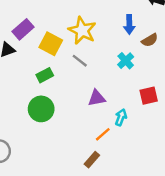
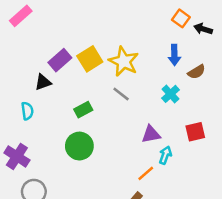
yellow square: (51, 44) -> (90, 59), moved, turned 30
purple triangle: (97, 98) -> (151, 134), moved

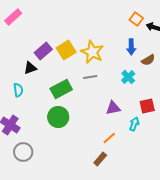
gray line: (121, 94) -> (90, 77), turned -48
green rectangle: (83, 110) -> (61, 89), size x1.5
cyan arrow: (165, 155) -> (134, 124), moved

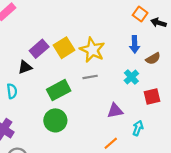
red square: (147, 106) -> (152, 97), moved

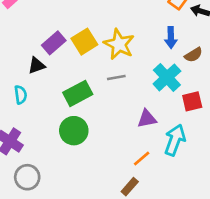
cyan cross: (131, 77) -> (167, 77), size x1.5
cyan arrow: (138, 128) -> (175, 140), size x1.6

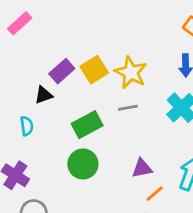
purple triangle: (147, 119) -> (142, 168), moved

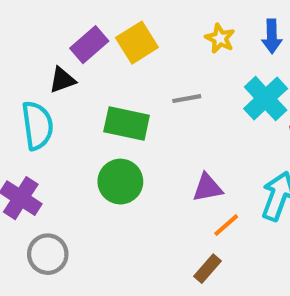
yellow star: (131, 73) -> (220, 38), moved, size x0.6
green rectangle: (87, 125) -> (127, 123), turned 40
cyan semicircle: (27, 126) -> (37, 126), size x1.6

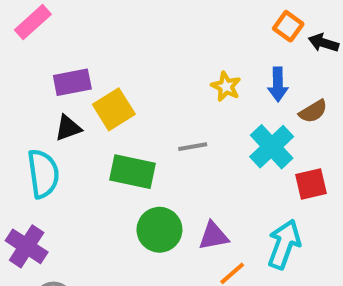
yellow square: (137, 43) -> (114, 109), moved
purple rectangle: (89, 45) -> (72, 82), moved, turned 30
green circle: (120, 182) -> (159, 230), moved

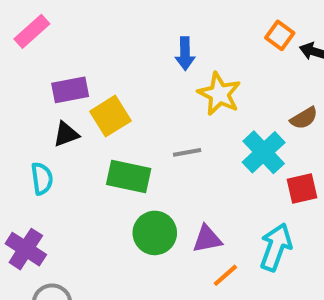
blue arrow: (278, 84) -> (185, 54), moved
yellow star: (226, 86) -> (219, 94), size x1.5
cyan semicircle: (43, 174) -> (42, 179), size x0.7

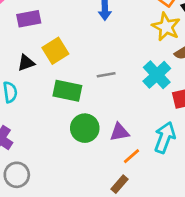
purple rectangle: (70, 90) -> (29, 19), moved
yellow star: (219, 94) -> (166, 27), moved

